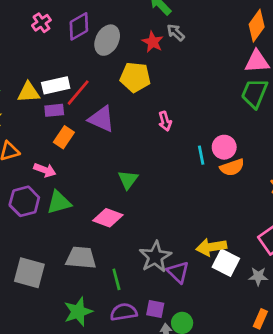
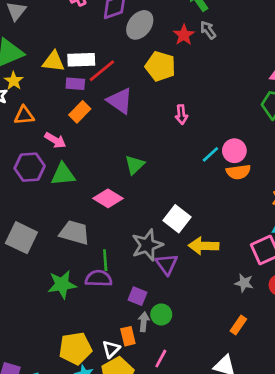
cyan line: (201, 155) -> (210, 154), turned 48
white square: (226, 263) -> (177, 219), moved
purple semicircle: (124, 312) -> (99, 278), moved

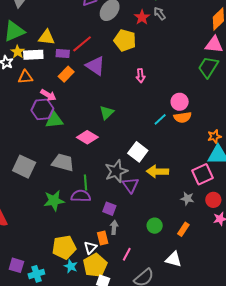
white rectangle: (81, 60) -> (33, 55), moved
cyan line: (210, 154) -> (160, 119), moved
purple hexagon: (30, 167) -> (42, 109), moved
green circle: (161, 314) -> (155, 226), moved

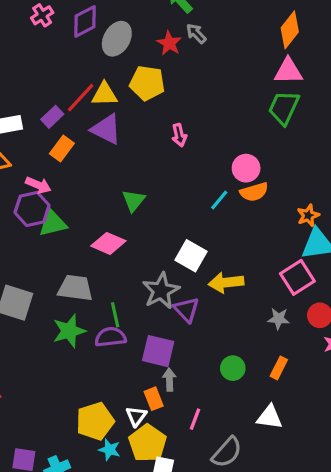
yellow triangle: (47, 37) -> (104, 94), moved
purple rectangle: (63, 54) -> (52, 117), turned -40
green star: (54, 201) -> (69, 331), moved
purple square: (109, 209) -> (158, 351), size x1.5

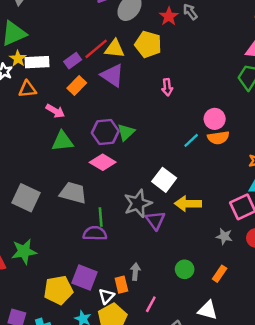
purple hexagon: (32, 209) -> (105, 132), moved
green star: (69, 331) -> (24, 251), moved
purple square: (158, 351) -> (84, 277), moved
yellow pentagon: (95, 421) -> (58, 290), moved

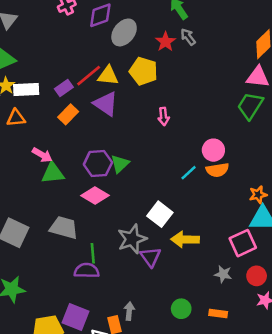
pink arrow: (55, 111) -> (42, 155), moved
orange rectangle: (220, 274) -> (218, 314), turned 63

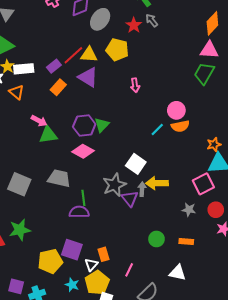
orange triangle: (16, 118) -> (17, 92), turned 49
gray arrow: (129, 311) -> (142, 189), moved

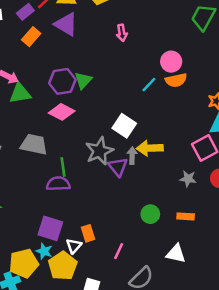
yellow pentagon: (50, 261) -> (24, 263), moved
yellow pentagon: (97, 283) -> (63, 266), moved
cyan star: (72, 285) -> (44, 251), moved

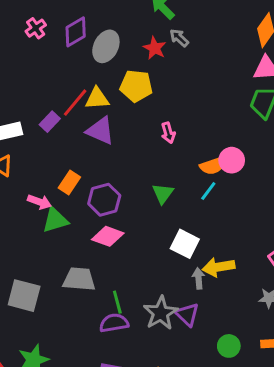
orange rectangle: (31, 37) -> (69, 182), moved
green triangle: (83, 80) -> (163, 193), moved
orange semicircle: (176, 80) -> (213, 166), moved
gray star: (99, 151) -> (161, 313), moved
purple triangle: (118, 167) -> (187, 314), moved

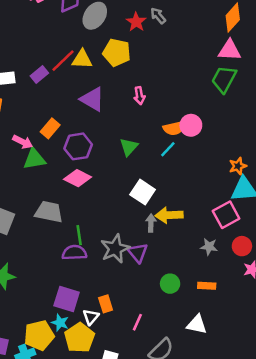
purple triangle: (100, 131) -> (92, 99), moved

